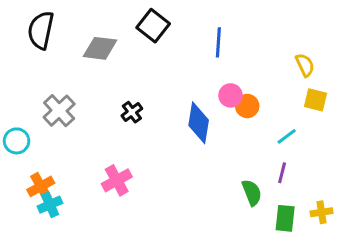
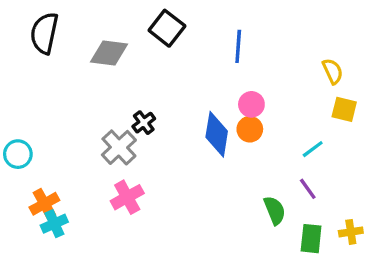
orange circle: (247, 106) -> (250, 129), moved
gray cross: (59, 111) -> (119, 147), moved
purple line: (282, 173) -> (308, 189), turned -50

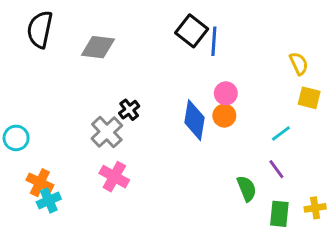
black square: (167, 28) -> (192, 31), moved
pink cross: (127, 197) -> (114, 177), turned -32
orange cross: (44, 204) -> (40, 183), turned -35

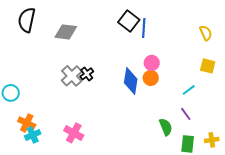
yellow semicircle: (299, 64) -> (206, 33), moved
gray cross: (107, 132) -> (72, 76), moved
pink cross: (114, 177) -> (74, 133), moved

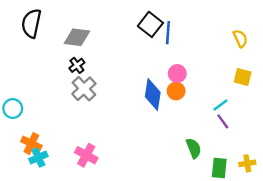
black cross: (87, 74) -> (77, 65), moved
purple line: (186, 114) -> (223, 121), moved

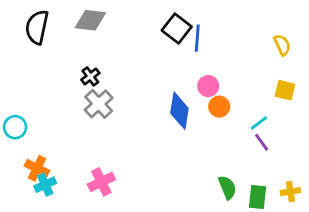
gray diamond: (77, 37) -> (90, 20), moved
orange circle: (176, 91) -> (219, 107), moved
green semicircle: (194, 148) -> (227, 187), moved
pink cross: (86, 155) -> (101, 182), turned 35

